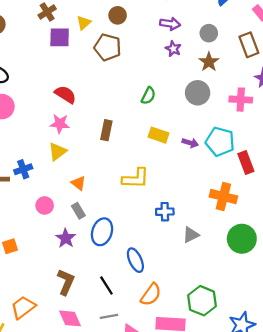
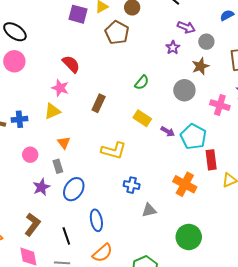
purple arrow: (170, 24) -> (186, 27), moved
green circle: (242, 239) -> (189, 237), moved

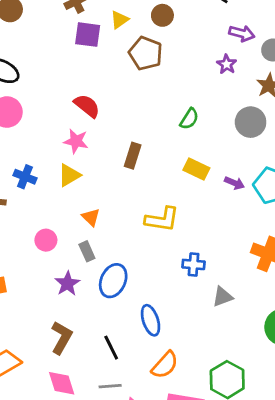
blue cross: (19, 119) -> (25, 177), moved, turned 35

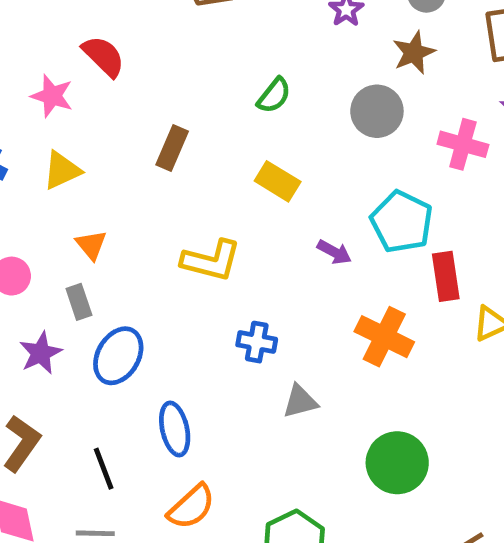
pink star: (76, 141) -> (52, 96), moved
purple arrow: (234, 183) -> (334, 252), moved

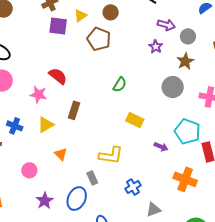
green semicircle: (274, 95) -> (120, 85), moved
brown rectangle: (172, 148) -> (74, 110), moved
gray rectangle: (79, 302) -> (92, 178), moved
blue cross: (257, 342) -> (133, 187), turned -35

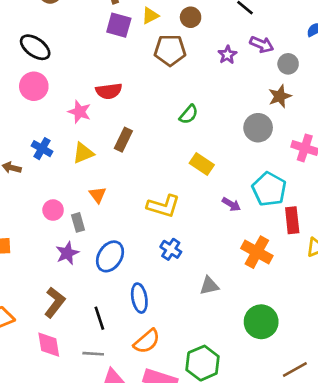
brown pentagon: (99, 39) -> (170, 50), turned -30
purple star: (156, 47) -> (227, 55), moved
red semicircle: (58, 76) -> (109, 91), turned 126
gray rectangle: (92, 178) -> (78, 222), moved
blue cross: (133, 187) -> (171, 249), moved, turned -35

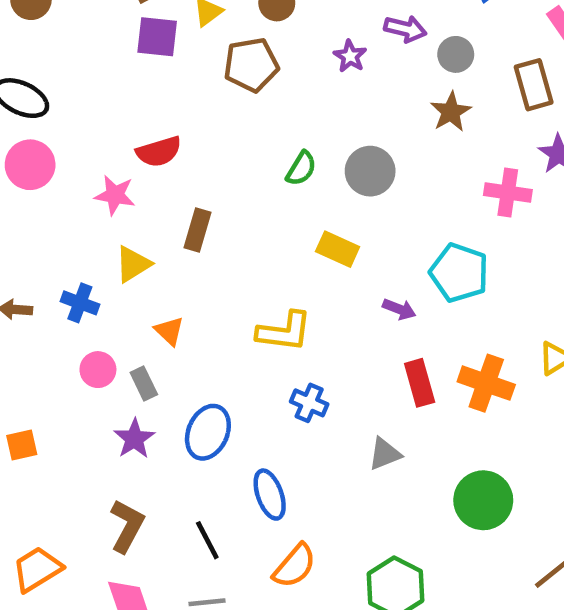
gray circle: (258, 128) -> (370, 171), moved
blue cross: (42, 149) -> (80, 303), moved
red rectangle: (292, 220) -> (420, 383), moved
orange cross: (257, 252) -> (486, 383), moved

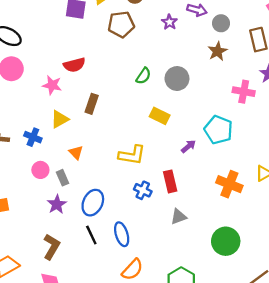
purple arrow: (399, 309) -> (188, 146), turned -64
red rectangle: (420, 383) -> (170, 181), moved
black line: (207, 540) -> (91, 235), moved

